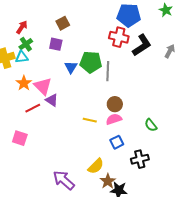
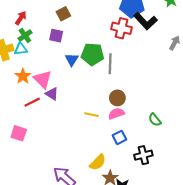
black L-shape: (142, 45) -> (145, 21), moved, turned 80

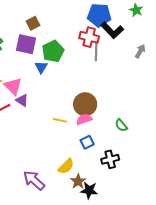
purple square: (56, 36) -> (26, 44), size x1.5
green pentagon: (92, 54) -> (53, 51), moved, turned -30
gray line: (110, 64) -> (96, 51), moved
brown circle: (117, 98) -> (85, 104), size x1.5

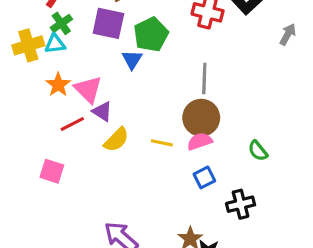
gray line: (96, 51) -> (204, 78), moved
yellow semicircle: (66, 166) -> (116, 140), moved

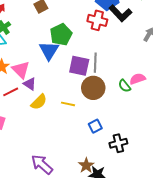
purple square: (108, 23) -> (79, 66), moved
blue triangle: (132, 60) -> (49, 51), size x1.5
pink semicircle: (200, 141) -> (138, 79), moved
green semicircle: (258, 151) -> (124, 86), moved

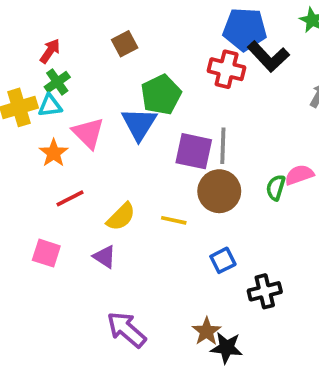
pink triangle: (21, 70) -> (88, 133), moved
purple triangle: (30, 84) -> (105, 257), moved
green semicircle: (124, 86) -> (276, 188), turned 56

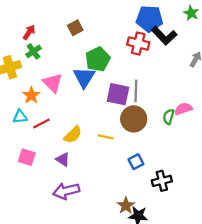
cyan triangle: (50, 106) -> (20, 117), moved
purple arrow: (126, 330) -> (66, 191), moved, turned -55

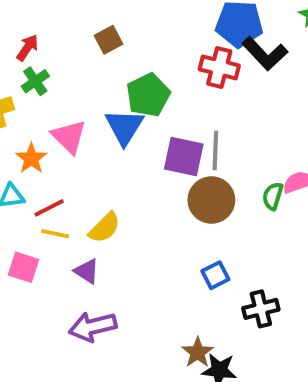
yellow line: (106, 137) -> (55, 234), moved

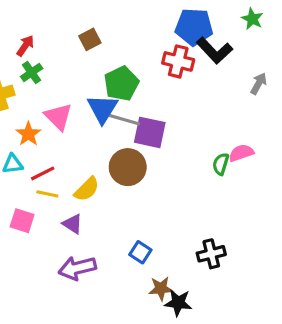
gray line: (215, 151) -> (125, 120), moved, turned -76
brown circle: (211, 200) -> (128, 167), moved
blue square: (215, 275) -> (140, 252), moved, turned -30
brown star: (198, 352) -> (161, 288), turned 30

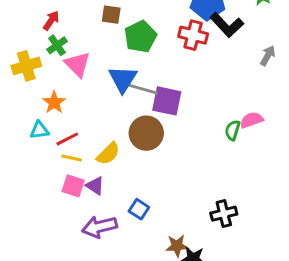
brown square: (90, 39) -> (111, 15), turned 36
green pentagon: (121, 84) -> (140, 37), moved
pink triangle: (58, 117) -> (78, 64), moved
pink square: (22, 221) -> (73, 186), moved
blue square: (140, 252) -> (139, 209), moved

